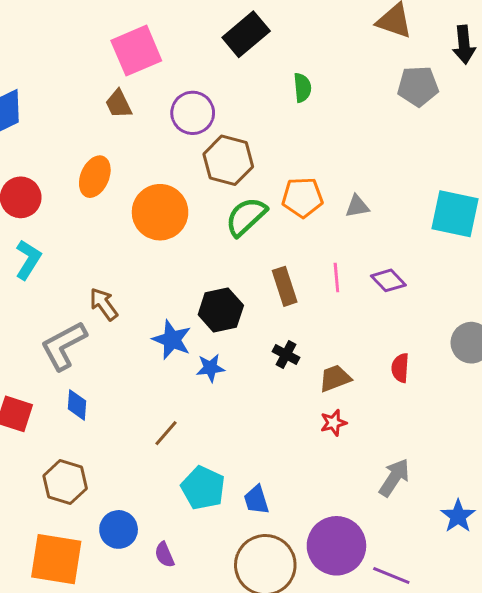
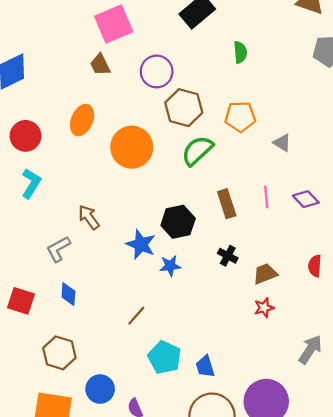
orange pentagon: (302, 197) -> (240, 117), moved
gray triangle: (357, 206) -> (282, 143), turned 42
gray L-shape: (64, 346) -> (58, 249), size x0.7

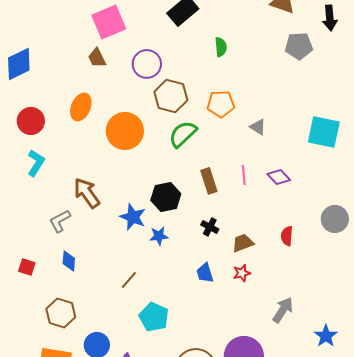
brown arrow: (89, 217) -> (87, 193), size x1.4
red square: (21, 301) -> (27, 267), size x0.7
blue trapezoid: (205, 366) -> (205, 273), moved

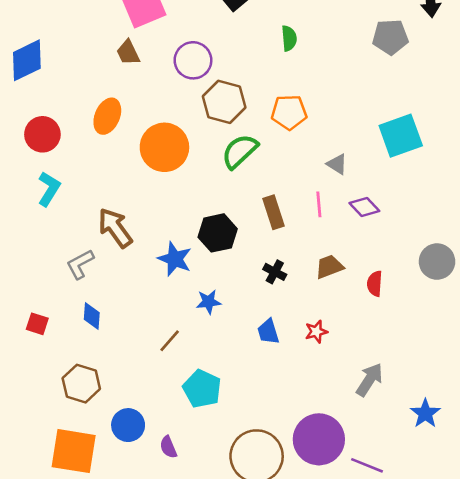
gray triangle: (258, 127) -> (337, 164), moved
cyan square: (324, 132) -> (401, 136), moved, turned -32
blue star: (159, 236) -> (209, 302), moved
brown trapezoid: (243, 243) -> (329, 267), moved

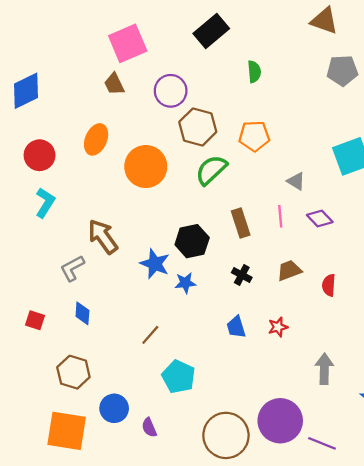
blue star: (209, 302) -> (185, 283), moved
gray arrow: (370, 380) -> (324, 369), turned -32

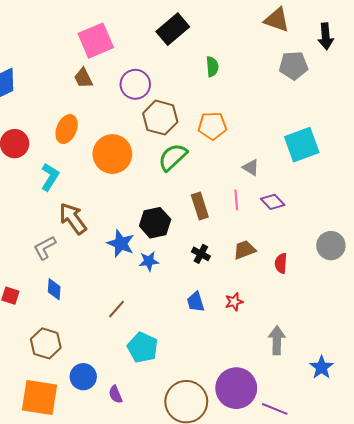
cyan L-shape: (45, 203) -> (50, 177), moved

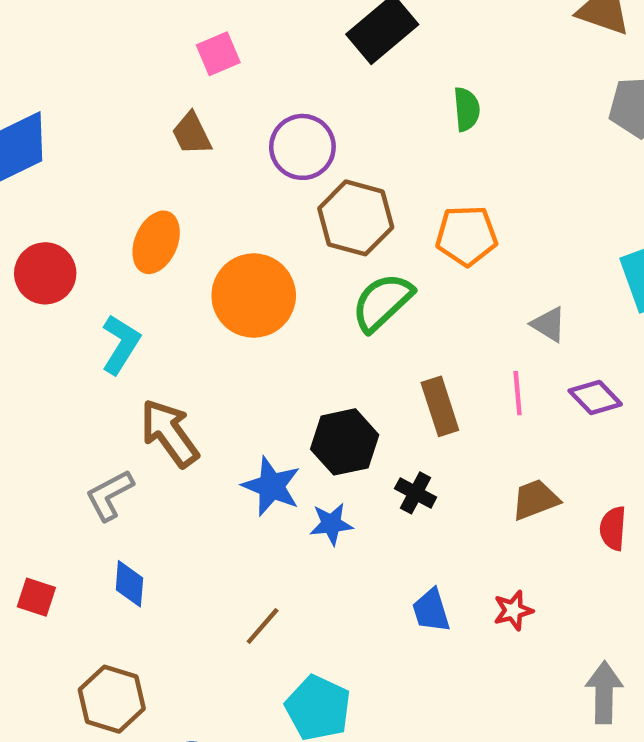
pink square: (96, 41) -> (218, 54), size x0.6
black cross: (201, 254) -> (416, 493), moved

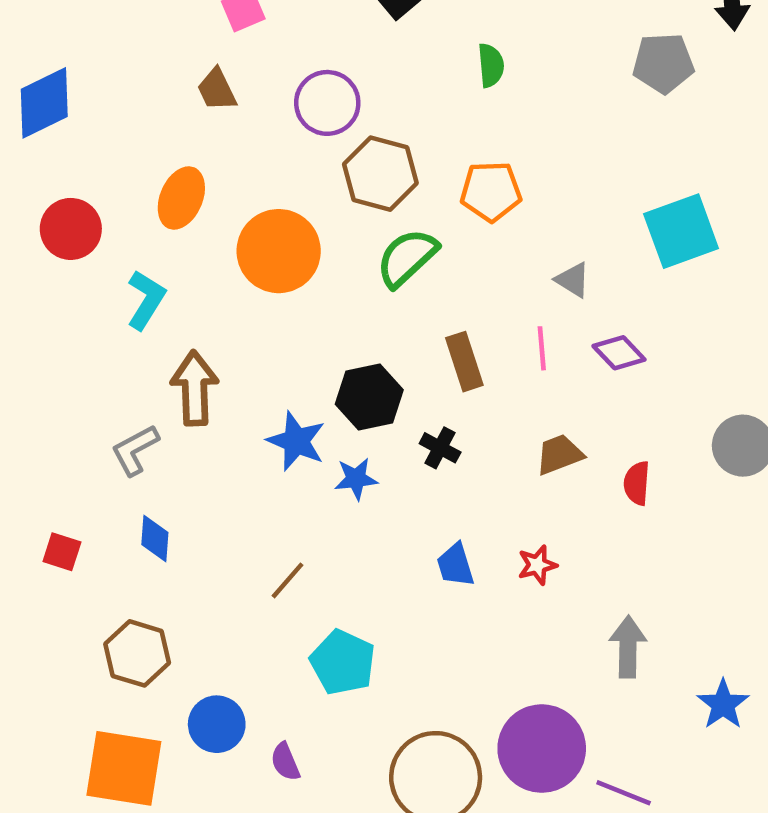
brown arrow: (169, 433) -> (195, 388), turned 34

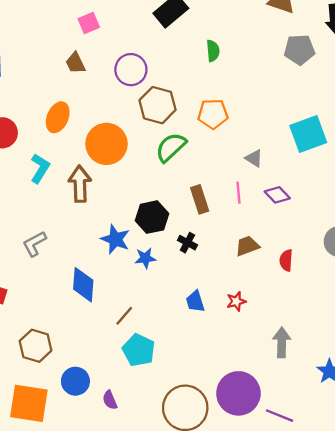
brown arrow: (195, 388) -> (80, 184), moved
blue diamond: (155, 538) -> (83, 285), moved, size x1.5
brown line: (287, 580) -> (124, 316), moved

